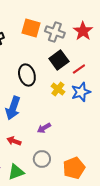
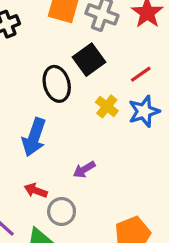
black square: (59, 60) -> (89, 60), moved
gray circle: (42, 159) -> (62, 212), moved

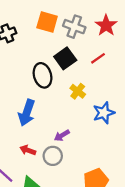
red line: (141, 74) -> (98, 58), moved
blue star: (144, 111) -> (104, 113), moved
gray circle: (62, 212) -> (53, 156), moved

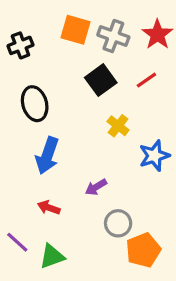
black ellipse: (43, 75) -> (35, 104), moved
gray circle: (53, 156) -> (118, 223), moved

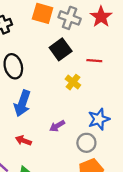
red line: (146, 80) -> (94, 61), moved, turned 40
blue star: (154, 156) -> (99, 119), moved
gray circle: (118, 223) -> (86, 143), moved

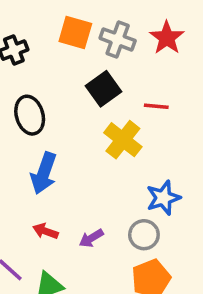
yellow cross: (73, 82) -> (123, 140), size x1.5
purple arrow: (57, 126) -> (91, 238), moved

